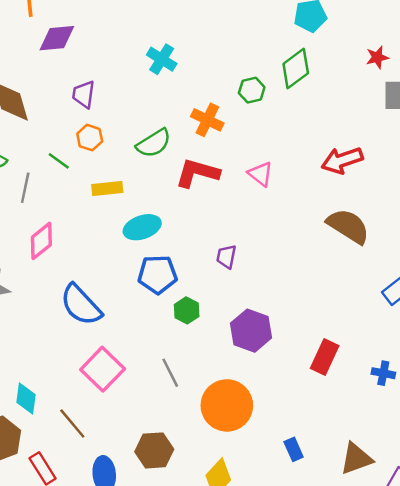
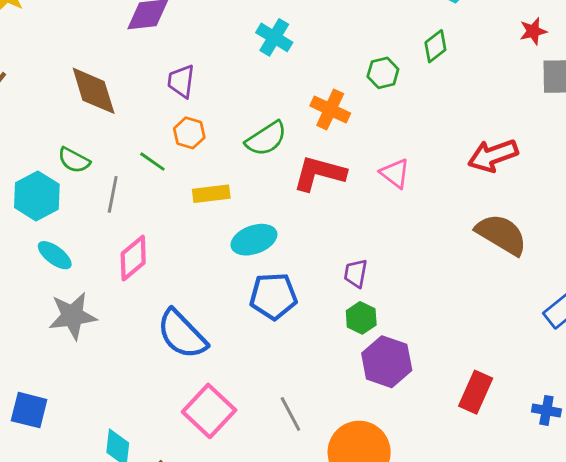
green diamond: (296, 69) -> (435, 46), size x0.7
green hexagon: (187, 310) -> (361, 318), moved

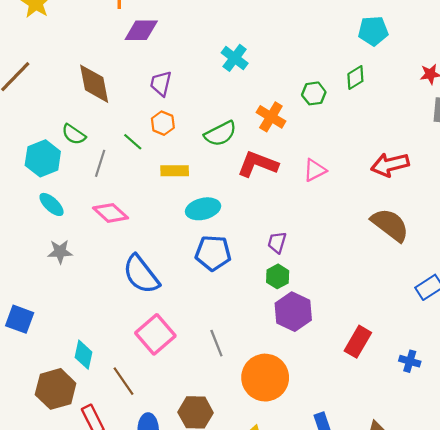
pink triangle: (395, 173) -> (315, 170), turned 50
pink diamond: (133, 258) -> (110, 213), turned 76
gray star: (72, 316) -> (60, 252), size x0.7

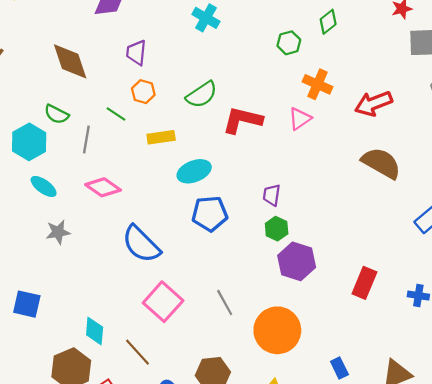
orange cross: (271, 117) -> (318, 84), moved

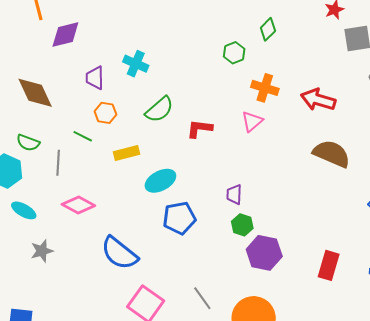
cyan cross: (206, 18) -> (136, 64), moved
red arrow: (373, 103) -> (318, 100), turned 44
red L-shape: (242, 120) -> (199, 129), size x0.7

